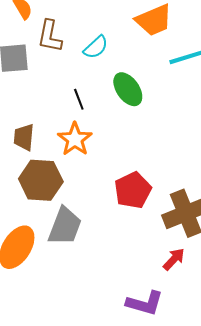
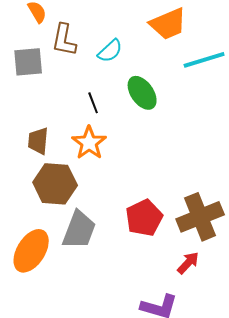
red pentagon: (133, 190) -> (144, 218), moved

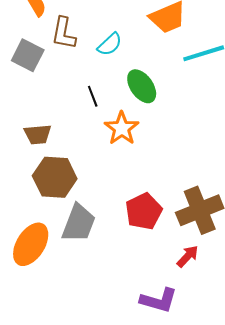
gray square: (28, 62) -> (28, 55), turned 32
brown trapezoid: (38, 141) -> (38, 134), turned -100
orange star: (89, 143) -> (122, 128), moved

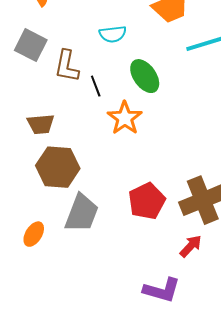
brown L-shape: (64, 33) -> (67, 66), moved
cyan semicircle: (110, 44) -> (113, 34), turned 36
orange ellipse: (31, 244) -> (34, 234), size x0.6

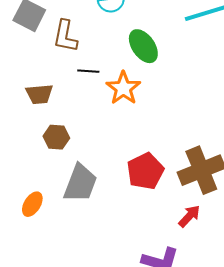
black line: (96, 86) -> (88, 71), moved, turned -65
brown hexagon: (58, 167) -> (56, 137), size x0.6

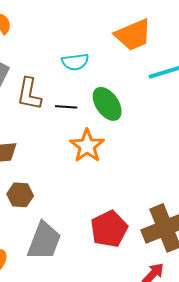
black line: (88, 71) -> (66, 107), moved

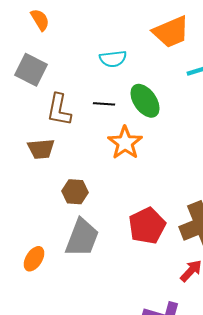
brown L-shape: (29, 94) -> (59, 110), moved
brown hexagon: (20, 195) -> (75, 192), moved

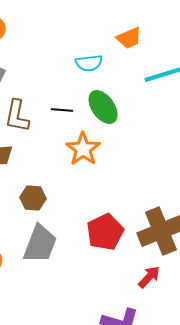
orange trapezoid: (171, 32) -> (129, 38), size x0.7
cyan semicircle: (113, 59) -> (89, 63), moved

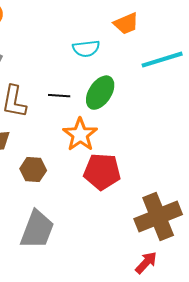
green ellipse: (103, 107) -> (100, 93), turned 68
brown hexagon: (33, 198) -> (33, 170), moved
red pentagon: (105, 232) -> (102, 172), moved, turned 30

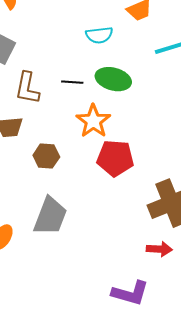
green ellipse: (100, 93) -> (113, 79), turned 72
red arrow: (146, 263) -> (159, 249), turned 50

